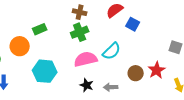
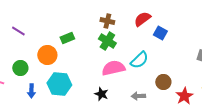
green cross: (80, 32) -> (107, 41), turned -36
red star: (157, 70) -> (184, 96), moved
cyan hexagon: (45, 71) -> (59, 84), moved
black star: (87, 85) -> (101, 94), moved

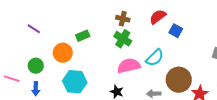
brown circle: (163, 82) -> (179, 80), size x1.6
blue arrow: (31, 91) -> (36, 89), moved

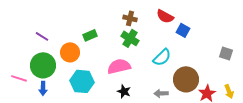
red semicircle: (158, 17) -> (165, 16), turned -114
purple line: (34, 29) -> (42, 36), moved
green circle: (36, 66) -> (43, 65), size x1.6
pink semicircle: (129, 66) -> (119, 66), moved

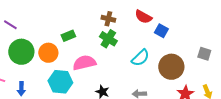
purple line: (42, 36) -> (10, 25), moved
green circle: (43, 65) -> (21, 52), moved
pink semicircle: (119, 66) -> (84, 63), moved
brown circle: (186, 79) -> (171, 67), moved

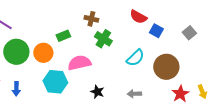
brown cross: (108, 19) -> (91, 19), moved
gray square: (204, 54) -> (189, 33), moved, turned 32

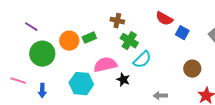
orange circle: (43, 53) -> (69, 41), moved
cyan semicircle: (135, 58) -> (142, 60), moved
brown circle: (166, 67) -> (192, 69), size x0.7
black star: (97, 92) -> (123, 80), moved

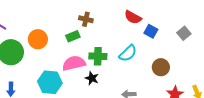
green rectangle: (89, 38) -> (73, 36), moved
green cross: (129, 41) -> (98, 56), moved, turned -30
cyan semicircle: (142, 60) -> (128, 53), moved

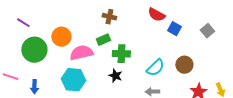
green rectangle: (73, 36) -> (103, 40), moved
cyan semicircle: (128, 53) -> (155, 68), moved
pink semicircle: (74, 63) -> (81, 53), moved

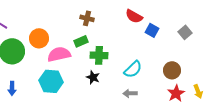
brown circle: (184, 65) -> (172, 70), moved

